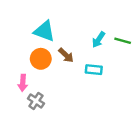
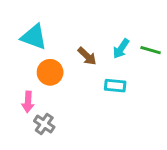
cyan triangle: (44, 31) -> (34, 37), moved
brown arrow: (66, 55) -> (87, 56), moved

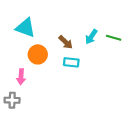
cyan rectangle: (115, 86) -> (71, 62), moved
gray cross: (44, 124) -> (12, 100), moved, turned -32

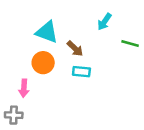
cyan triangle: (25, 28) -> (47, 32), moved
cyan arrow: (91, 37) -> (104, 22), moved

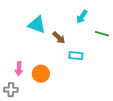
orange circle: (43, 63) -> (41, 74), moved
cyan rectangle: (81, 72) -> (76, 56), moved

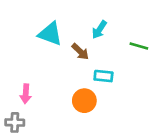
cyan arrow: (82, 17) -> (99, 30), moved
orange circle: (41, 74) -> (84, 101), moved

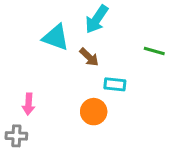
cyan arrow: (99, 30) -> (97, 19), moved, size x1.4

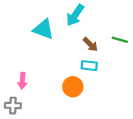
brown arrow: (89, 57) -> (90, 44), moved

